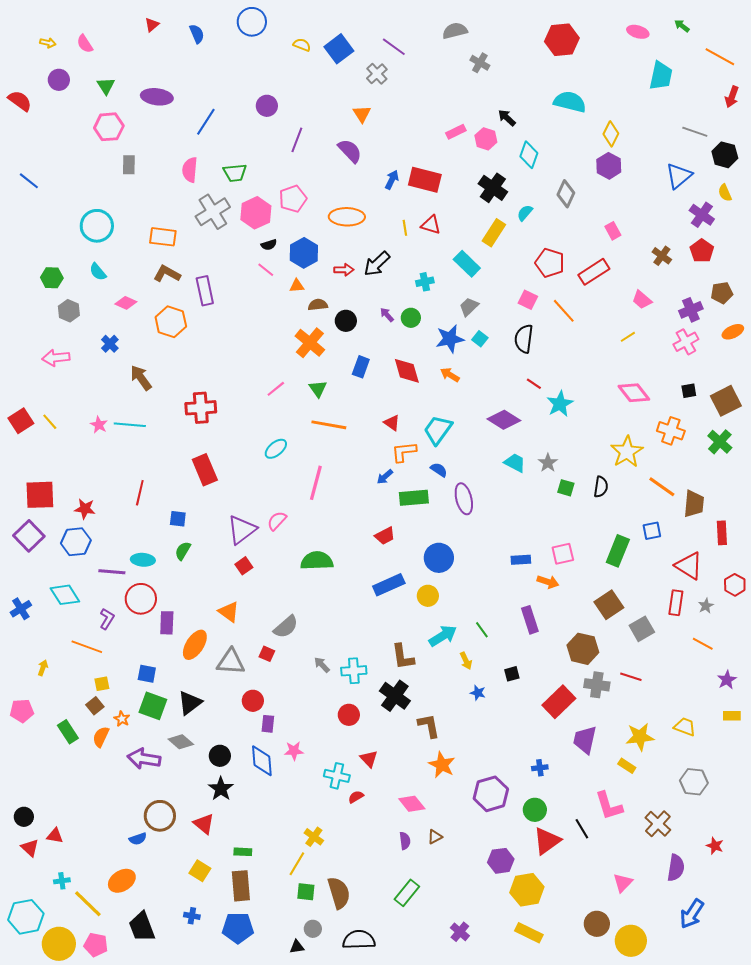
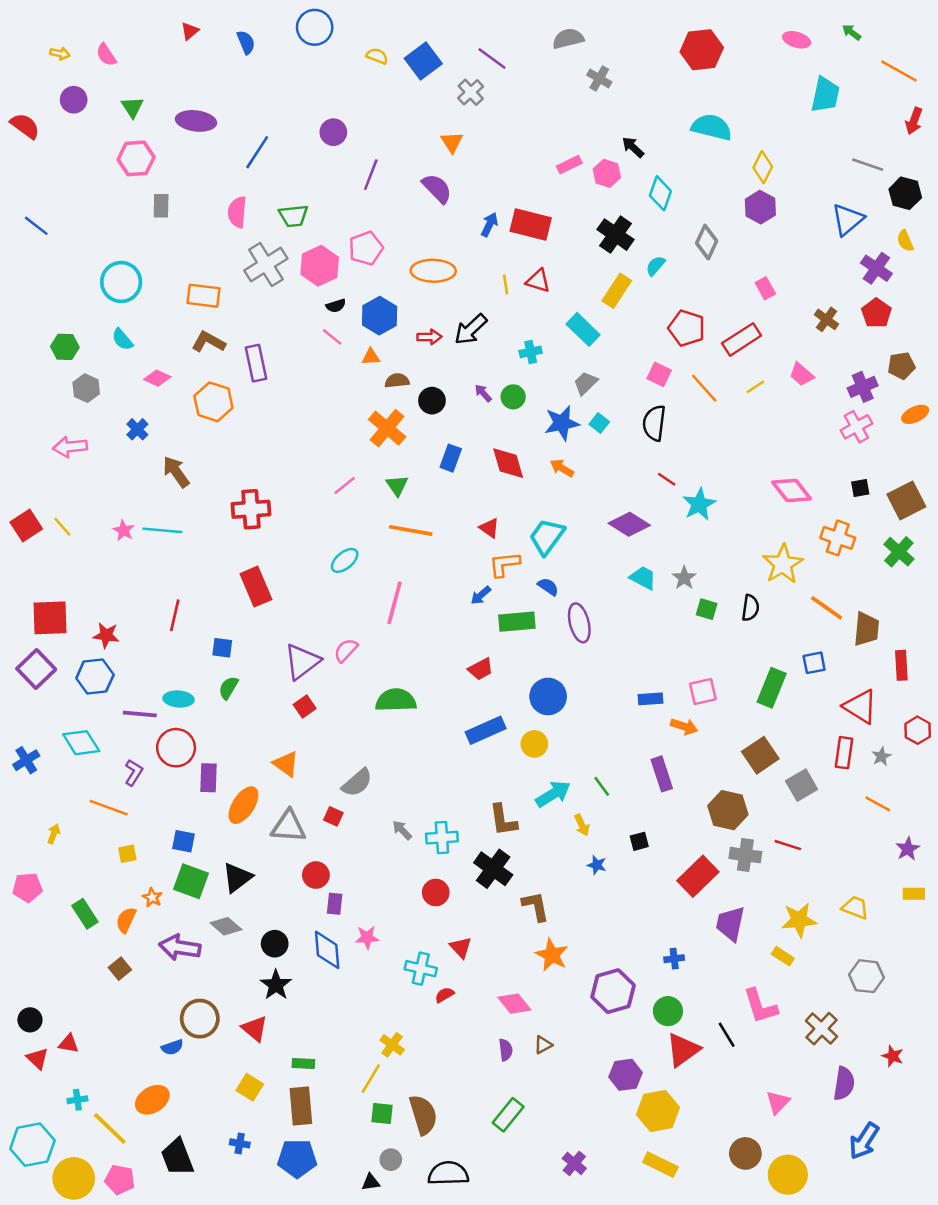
yellow line: (628, 337) -> (755, 387), moved
brown square: (95, 706) -> (120, 969), moved

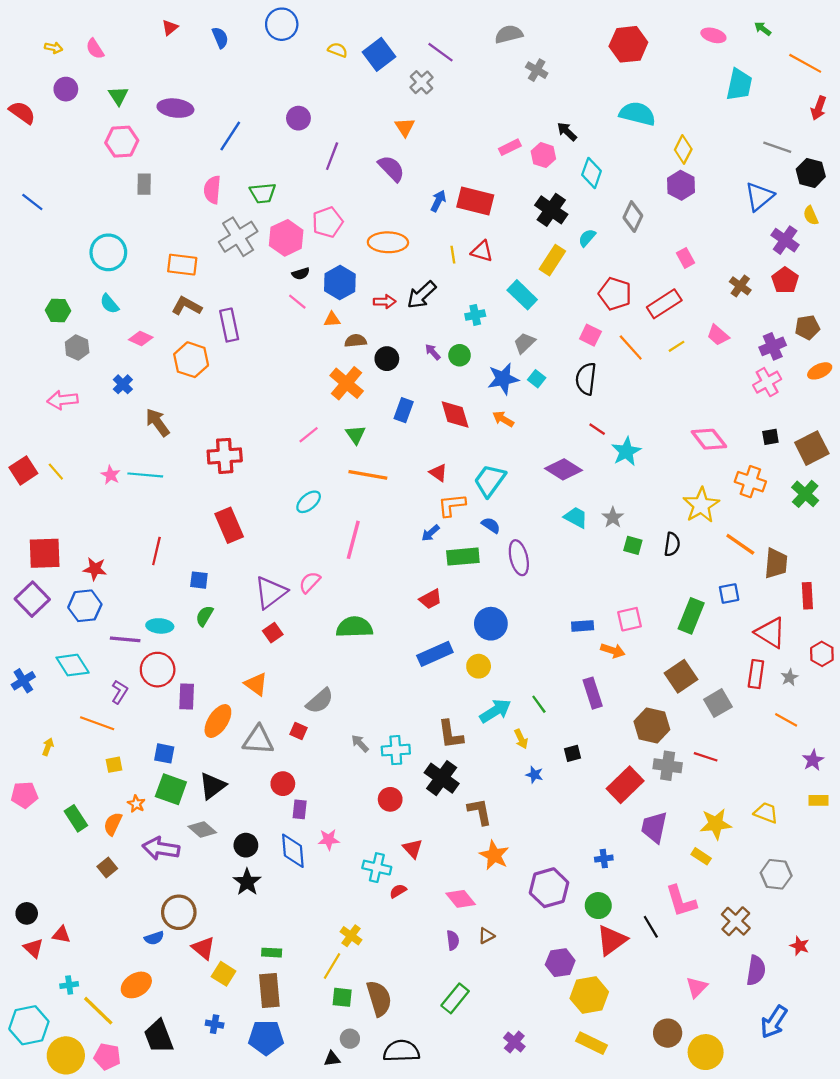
red triangle: (255, 1029) -> (203, 948), moved

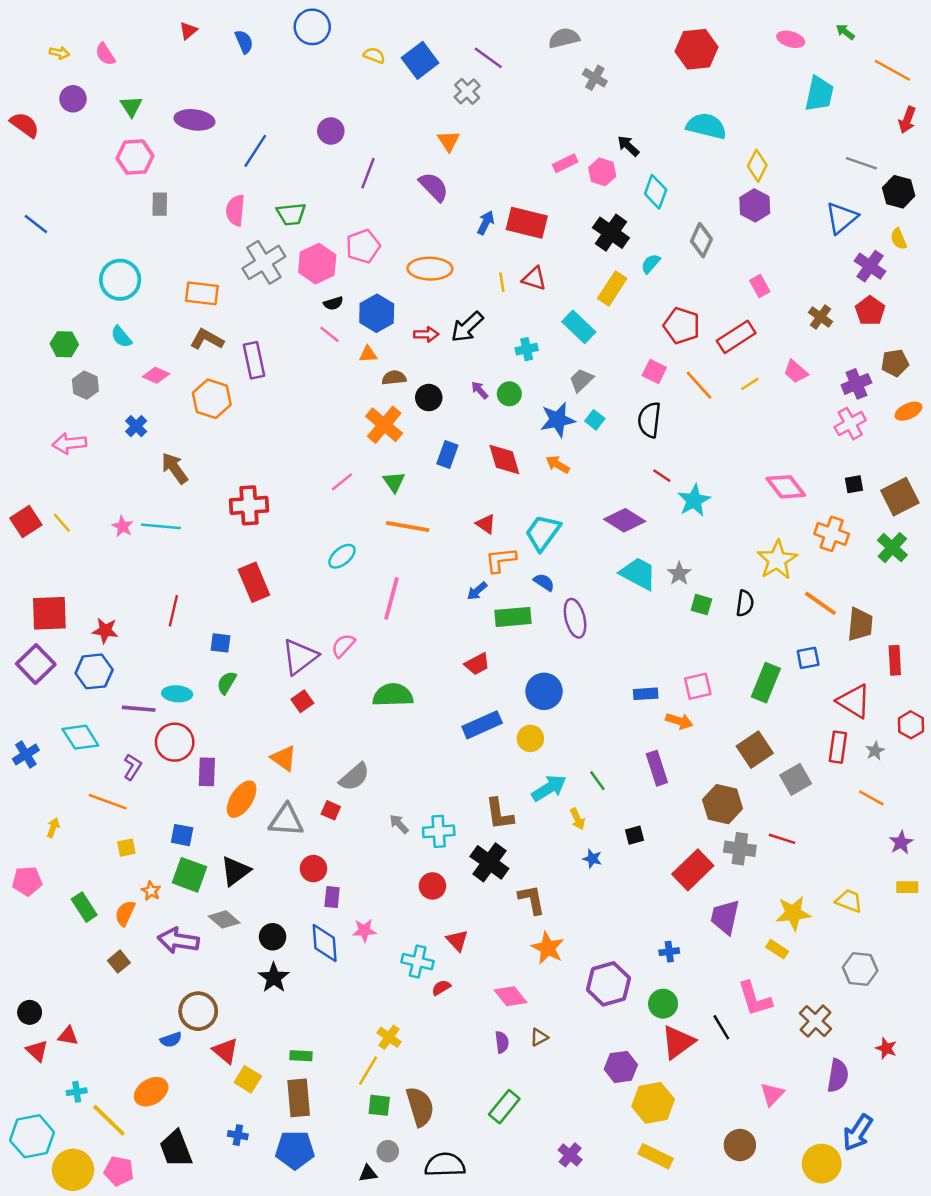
cyan trapezoid: (576, 517) -> (638, 574), size x1.4
yellow circle: (706, 1052) -> (822, 1164), moved

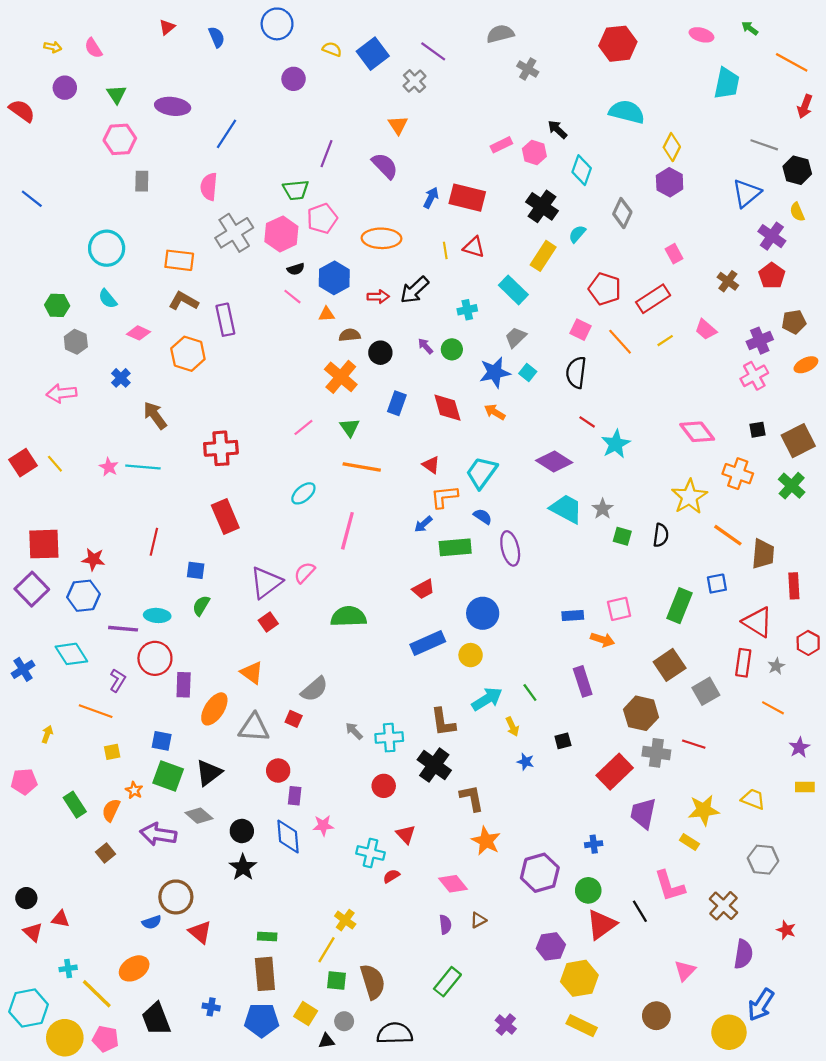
purple circle: (331, 131) -> (294, 79), moved
green trapezoid: (291, 214) -> (296, 190), moved
yellow square: (248, 1079) -> (306, 1014), moved

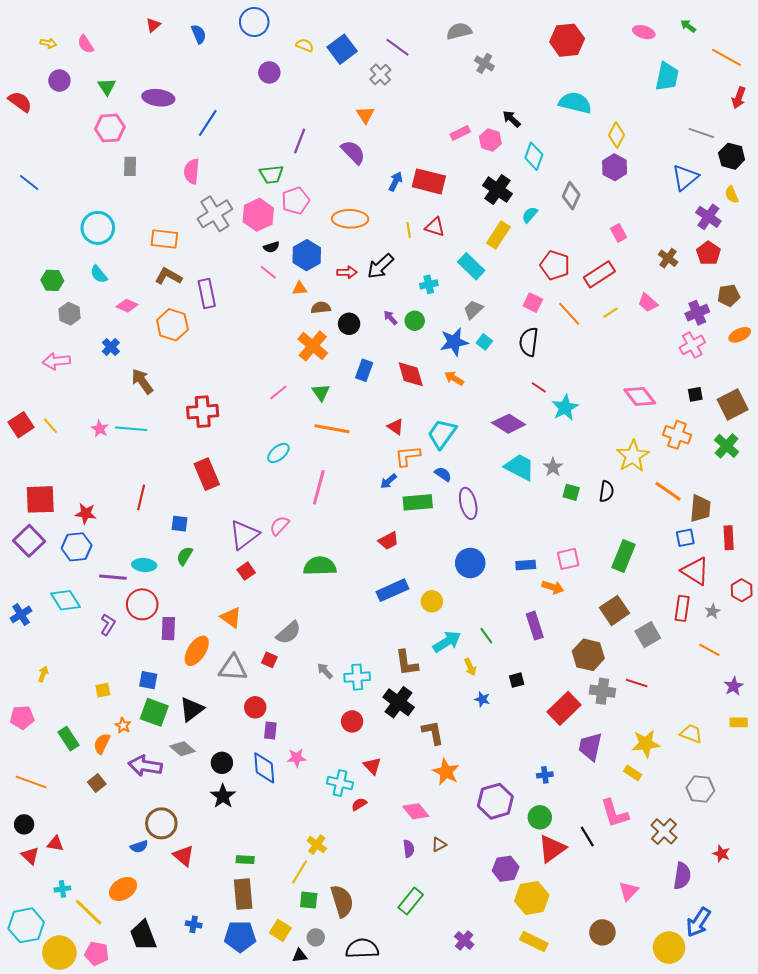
blue square: (717, 584) -> (685, 538), moved
blue circle: (483, 613) -> (470, 563), moved
orange line: (96, 711) -> (31, 782), moved

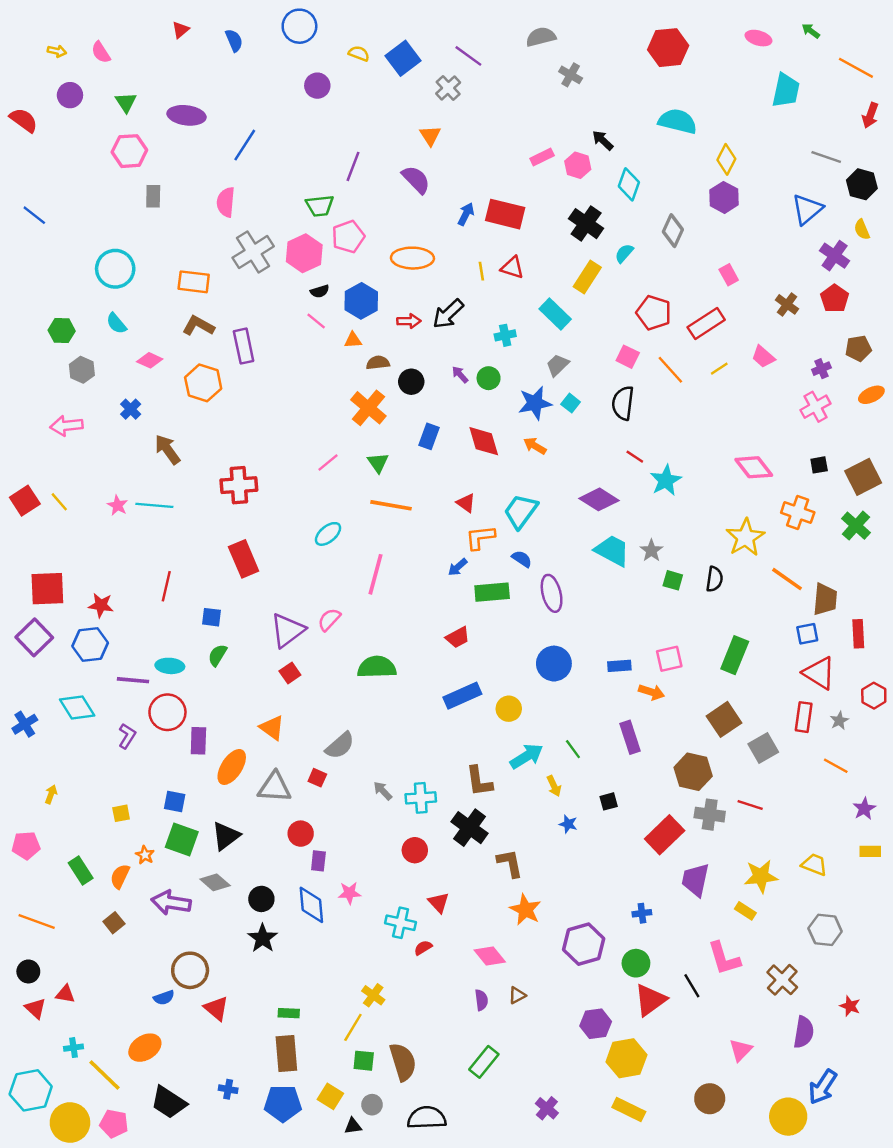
purple cross: (697, 313) -> (821, 369), size x0.7
black trapezoid: (143, 935) -> (169, 1102), turned -36

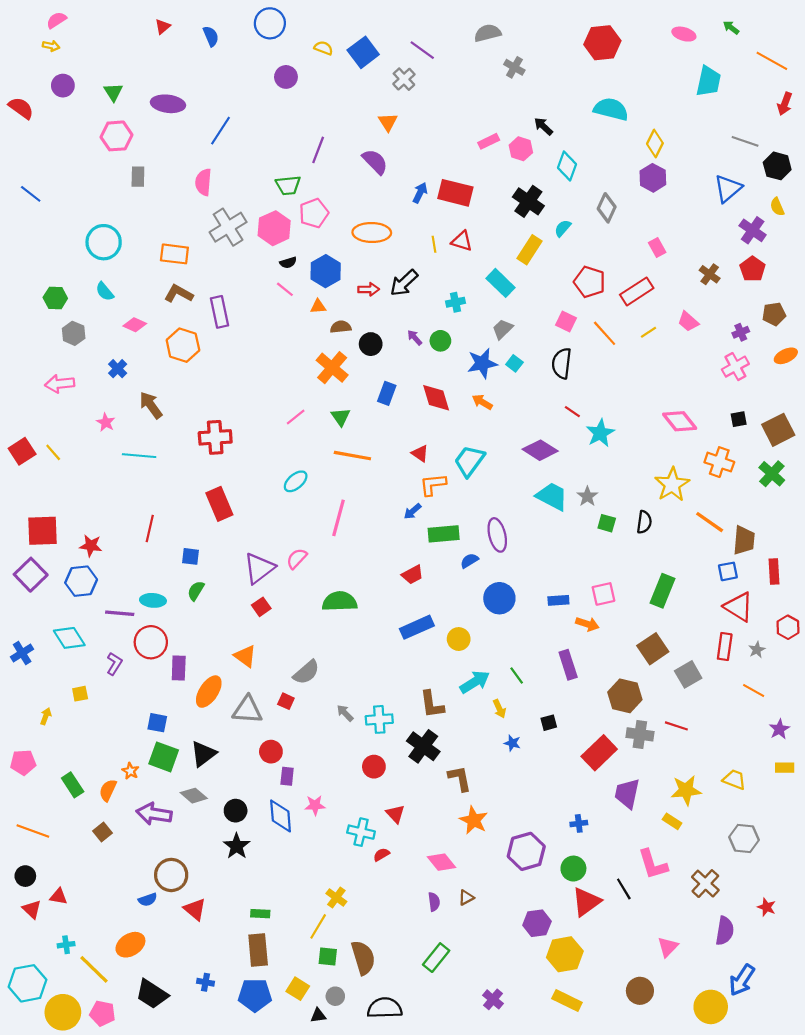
pink semicircle: (101, 52) -> (56, 20), moved, turned 90
pink star: (118, 505) -> (106, 422), moved
blue semicircle: (522, 559) -> (469, 561), moved, turned -66
yellow square: (121, 813) -> (80, 694), moved

